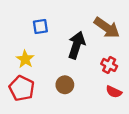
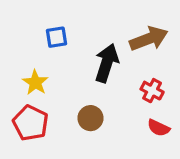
brown arrow: (107, 28) -> (149, 39), turned -56

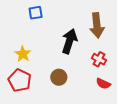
blue square: (56, 37) -> (36, 13), moved
brown arrow: (149, 39) -> (97, 25), turned 105

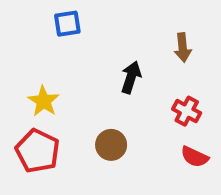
brown arrow: (97, 25) -> (183, 47), size x0.6
black arrow: (69, 41) -> (131, 77), size x0.7

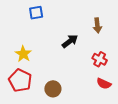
black arrow: (131, 77) -> (70, 41), turned 35
brown circle: (111, 145) -> (53, 89), moved

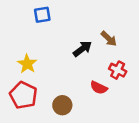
brown arrow: (97, 25) -> (109, 39), moved, turned -40
red semicircle: (104, 84) -> (99, 88), moved

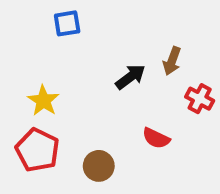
brown arrow: (109, 39) -> (172, 61), turned 66
red cross: (118, 70) -> (200, 99), moved

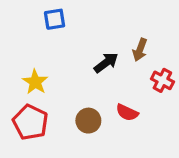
brown circle: (99, 166) -> (88, 121), moved

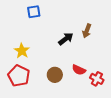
red cross: (162, 80) -> (97, 79), moved

